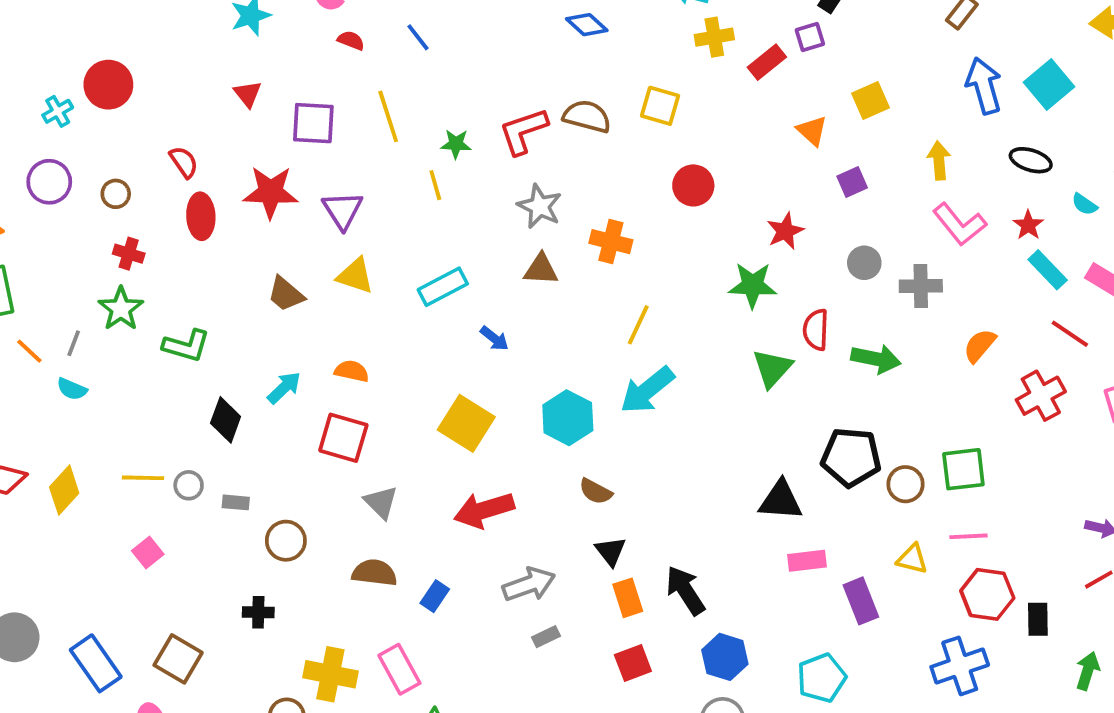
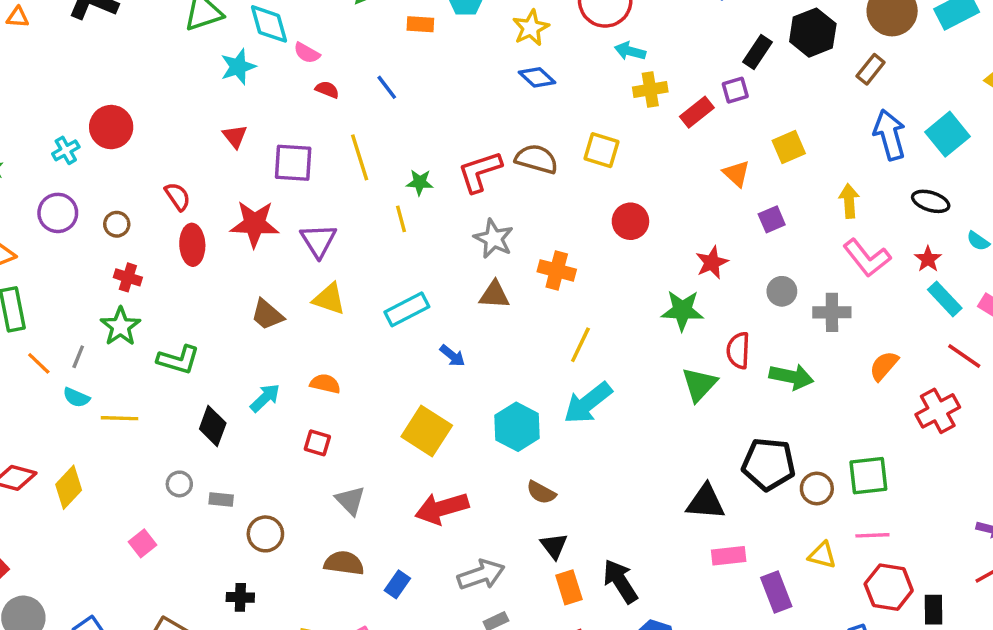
red square: (343, 438) -> (317, 443), size x0.6
yellow line: (143, 478) -> (120, 418), moved

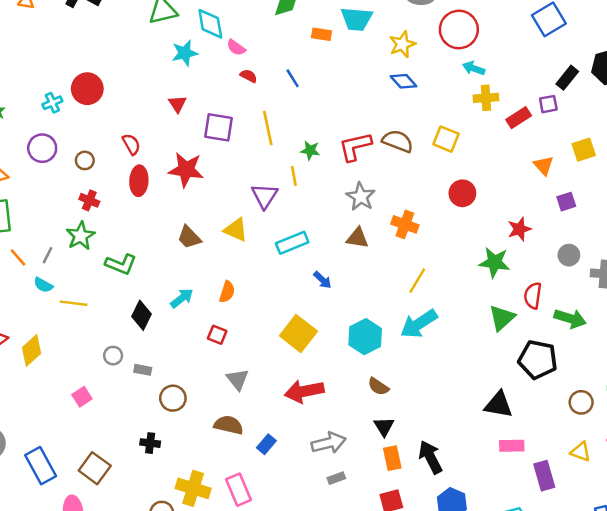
purple triangle: (318, 241) -> (265, 196), moved
orange semicircle: (325, 384) -> (227, 292), turned 90
black pentagon: (769, 464) -> (538, 360), moved

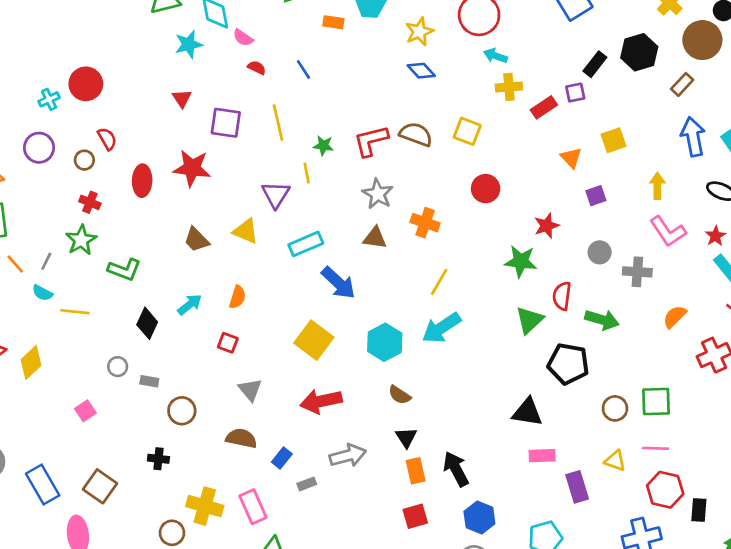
red semicircle: (131, 144) -> (107, 139), moved
blue arrow: (322, 280) -> (338, 283), size x1.8
gray rectangle: (336, 478) -> (307, 484), moved

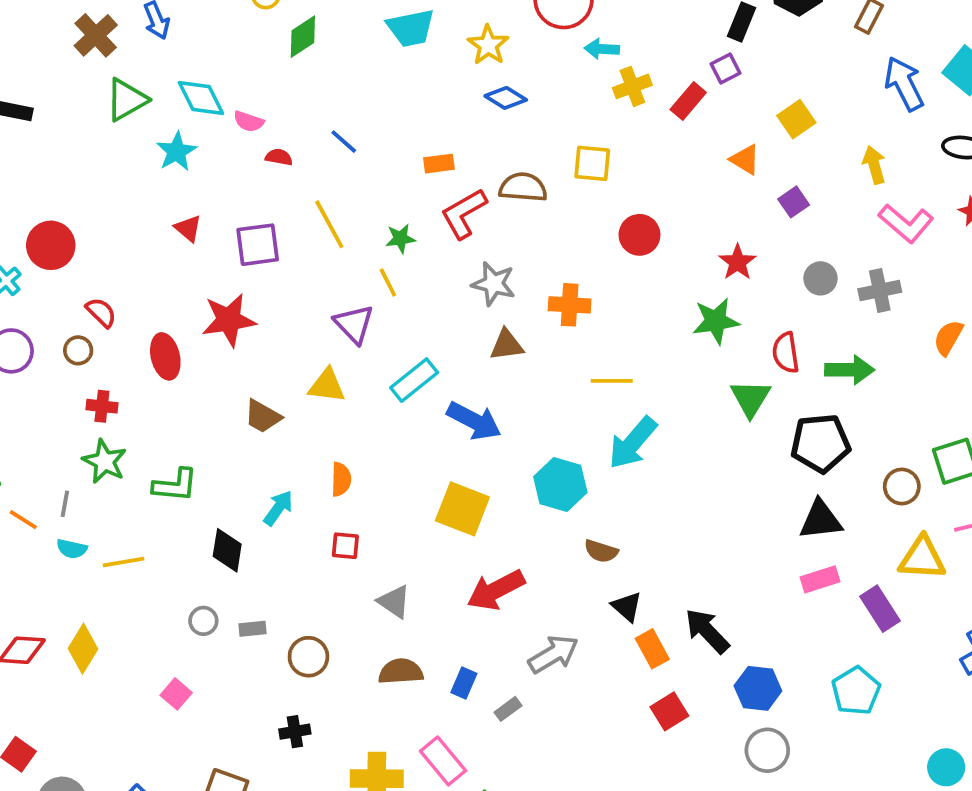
orange rectangle: (333, 22) -> (439, 164), moved
yellow line: (439, 282) -> (612, 381), turned 76
black triangle: (527, 412) -> (821, 520), moved
yellow triangle: (615, 461) -> (922, 558), size x1.5

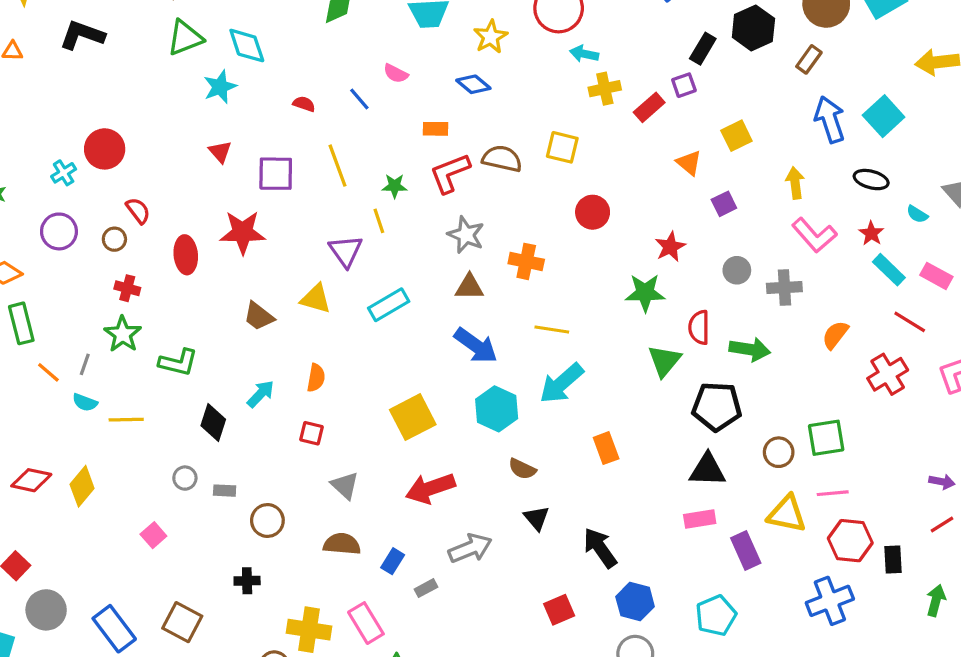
blue diamond: (506, 98) -> (473, 84), moved
pink semicircle: (249, 121) -> (396, 74), moved
blue arrow: (474, 421) -> (476, 346), moved
yellow square: (462, 509) -> (413, 417), turned 33
orange rectangle: (652, 649) -> (606, 448), moved

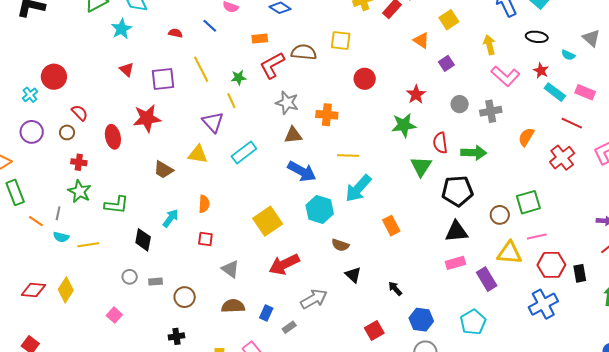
black arrow: (600, 548) -> (395, 289), size x0.6

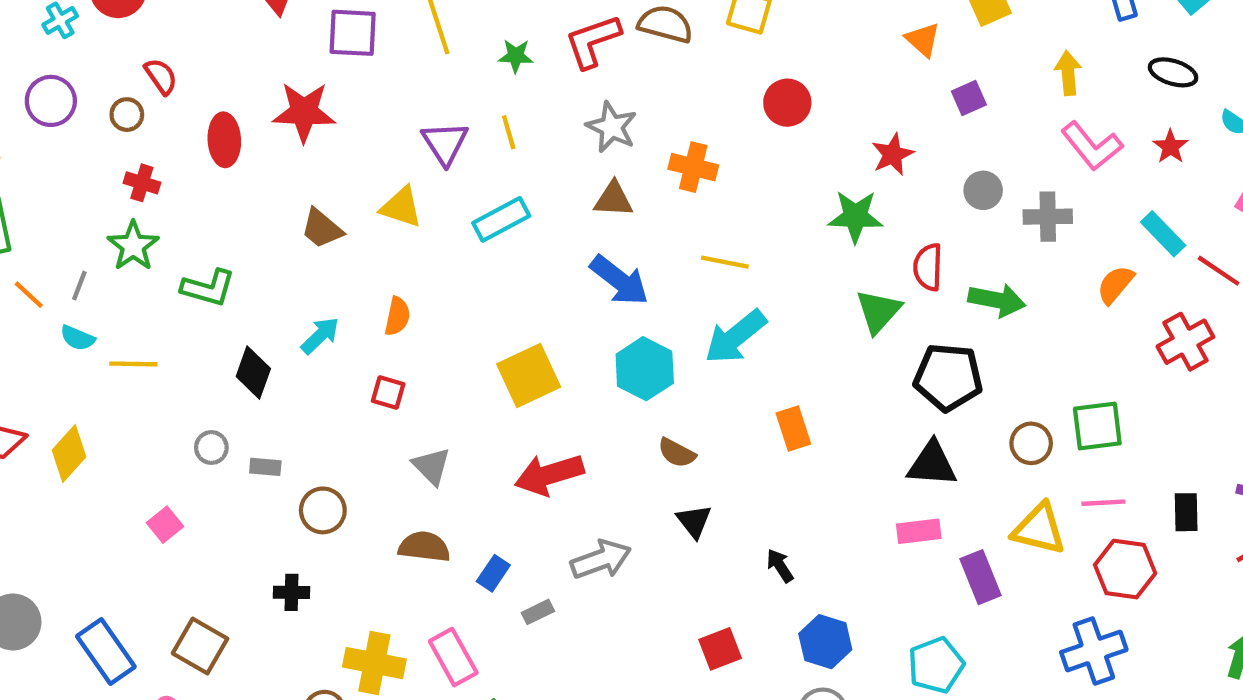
cyan rectangle: (555, 92) -> (1163, 234), moved
yellow line: (231, 101) -> (509, 132), moved
black rectangle: (580, 273) -> (1186, 512), moved

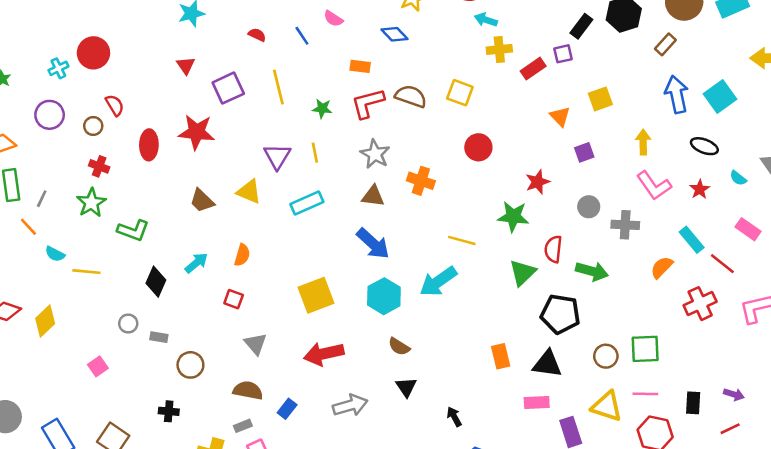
purple square: (353, 33) -> (228, 88), turned -32
yellow line: (725, 262) -> (462, 240), moved
gray line: (79, 286) -> (42, 199), moved
orange rectangle: (793, 429) -> (501, 356), moved
gray rectangle: (538, 612) -> (243, 426), moved

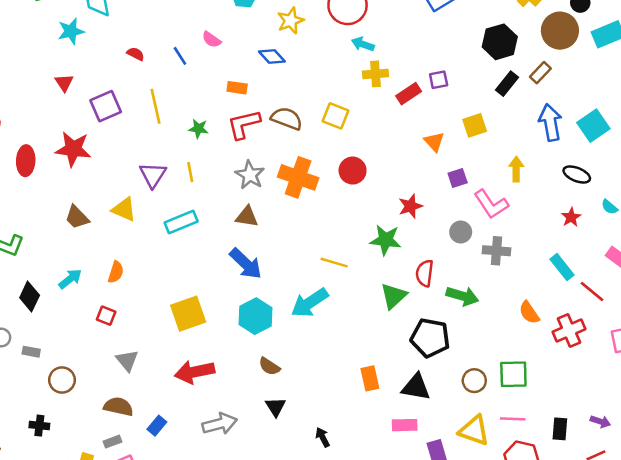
black rectangle: (581, 26) -> (507, 84), moved
orange cross: (421, 181) -> (298, 177), moved, size x1.4
pink L-shape: (654, 186) -> (491, 204), moved
orange semicircle: (662, 267) -> (529, 313), moved, turned -80

